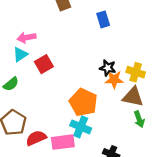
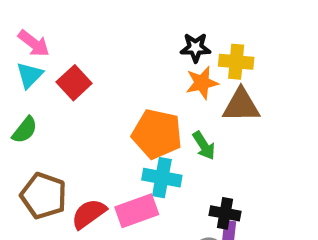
pink arrow: (26, 38) -> (34, 43), turned -120
black star: (108, 68) -> (195, 48), moved
green arrow: (139, 119) -> (204, 146), moved

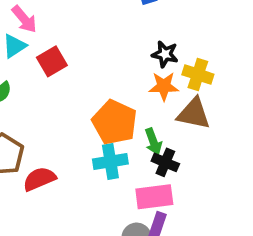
cyan cross: (162, 178) -> (110, 161), turned -32
pink rectangle: (137, 211) -> (154, 197), moved
black cross: (225, 213) -> (165, 162), moved

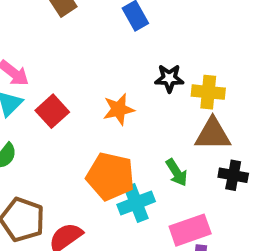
orange star: (164, 86) -> (119, 109), moved
orange pentagon: (115, 122) -> (110, 176), moved
black cross: (165, 162) -> (233, 175), moved

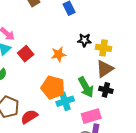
brown triangle: (213, 134) -> (105, 69), turned -36
green arrow: (177, 172) -> (86, 87), size x1.5
black cross: (233, 175) -> (106, 90), moved

